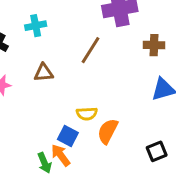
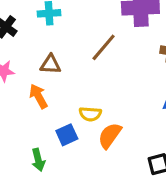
blue square: (68, 136) -> (67, 135), turned 30
orange arrow: (61, 155) -> (38, 96), moved

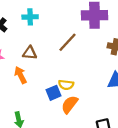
yellow semicircle: (90, 114) -> (66, 85), moved
blue square: (67, 135) -> (54, 93), moved

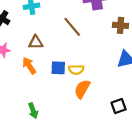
brown line: (68, 42) -> (72, 27), turned -75
blue square: (54, 93) -> (58, 68), moved, turned 32

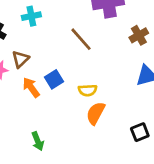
brown cross: (121, 25) -> (139, 35), turned -32
brown triangle: (36, 42) -> (20, 59), moved, turned -40
blue square: (58, 68) -> (54, 79), moved, turned -32

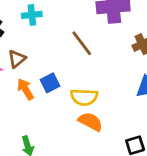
yellow semicircle: (88, 90) -> (84, 97), size x1.4
orange semicircle: (96, 113) -> (90, 122), turned 85

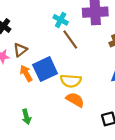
cyan cross: (32, 15) -> (61, 20), moved, turned 32
blue square: (50, 83) -> (45, 69), size x1.6

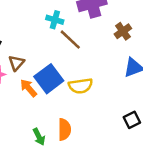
orange semicircle: (75, 100) -> (64, 129), moved, turned 72

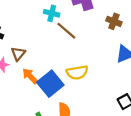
brown cross: (123, 31) -> (114, 21), turned -32
blue square: (49, 79) -> (50, 84), moved

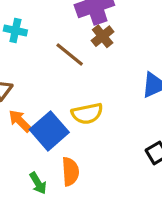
cyan cross: (52, 13) -> (15, 30), moved
brown cross: (114, 21) -> (103, 36), moved, turned 32

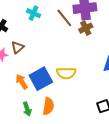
brown line: (70, 54) -> (64, 18), moved
orange arrow: (20, 121) -> (22, 82), moved

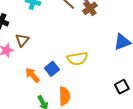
blue square: (41, 79) -> (52, 69), size x0.6

